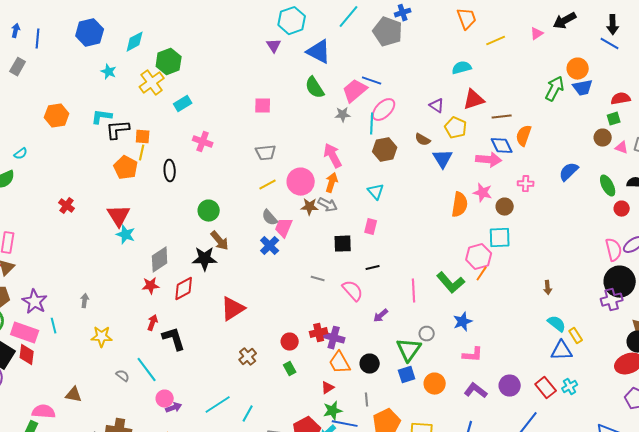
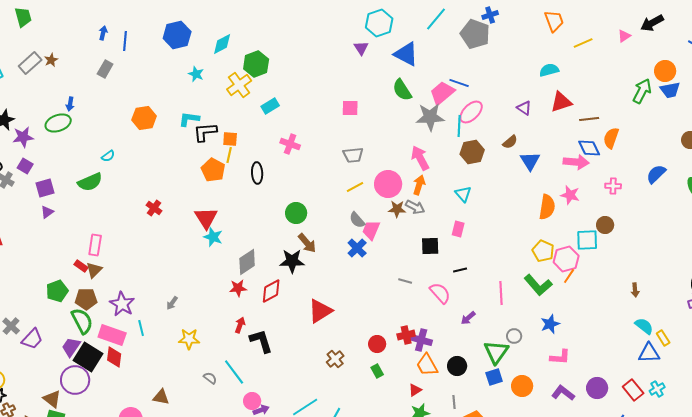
gray star: (343, 115) -> (430, 117), size x1.8
yellow pentagon: (456, 128) -> (543, 251), moved
brown semicircle: (423, 140) -> (510, 142), turned -70
brown circle: (505, 207) -> (605, 225), moved
gray arrow: (85, 301) -> (172, 303), turned -152

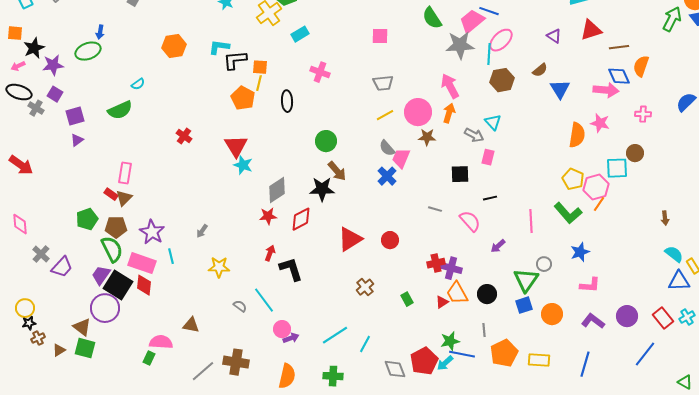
gray arrow: (415, 207) -> (474, 135), moved
red circle: (377, 344) -> (390, 240), moved
red triangle: (415, 390) -> (442, 302), moved

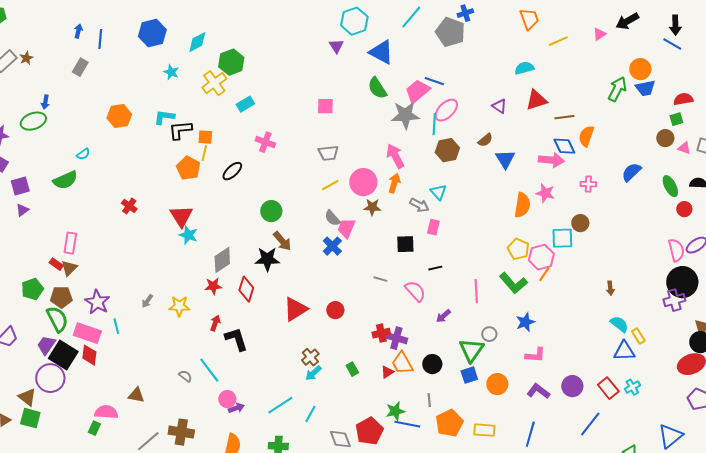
black ellipse: (287, 101) -> (232, 171), turned 50
red diamond: (301, 219) -> (246, 289), turned -45
yellow star: (219, 267) -> (179, 306), moved
cyan arrow: (445, 363) -> (313, 373), moved

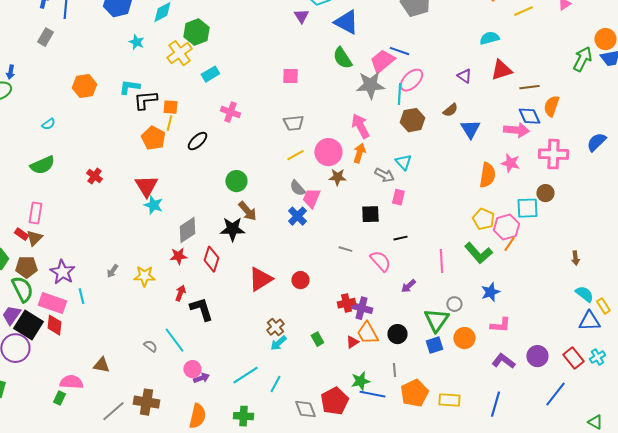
green semicircle: (65, 180) -> (42, 165), moved
pink cross: (588, 184) -> (553, 154), size x1.8
orange circle: (497, 384) -> (464, 338), moved

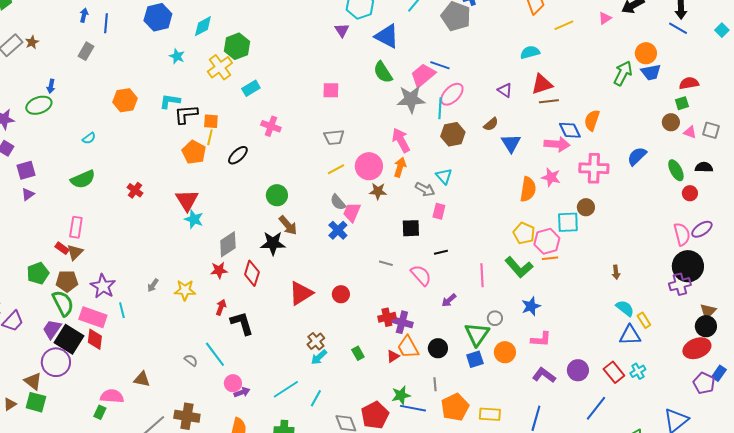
brown line: (529, 87) -> (549, 101), moved
orange line: (509, 244) -> (550, 258), turned 49

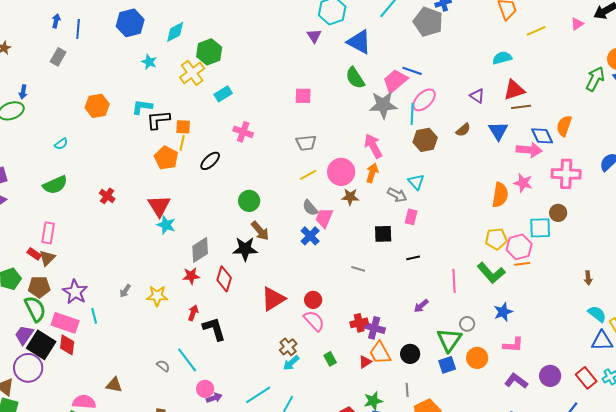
blue triangle: (511, 143) -> (498, 131), moved
yellow pentagon: (524, 233) -> (496, 239), turned -30
pink semicircle: (421, 275) -> (314, 321), moved

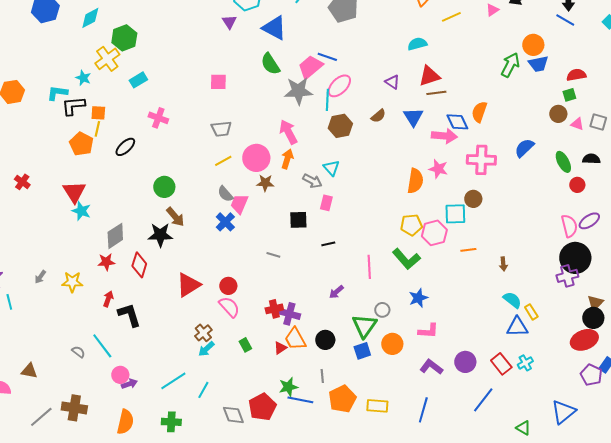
cyan star: (149, 62) -> (83, 78), moved
orange line: (522, 264) -> (468, 250), moved

